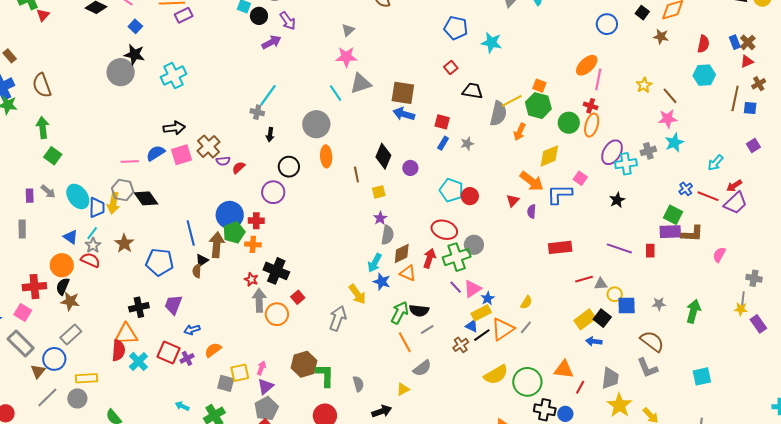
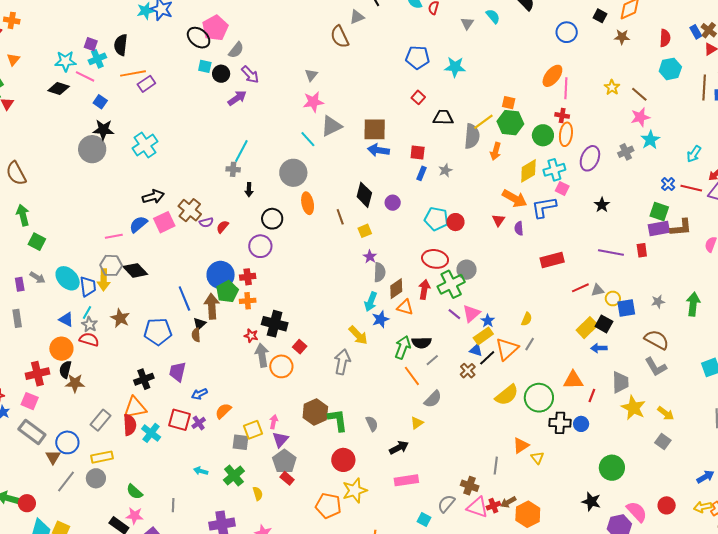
cyan cross: (626, 164) -> (554, 170), moved
blue star: (382, 282) -> (381, 319), turned -30
gray rectangle: (71, 334) -> (100, 420), moved

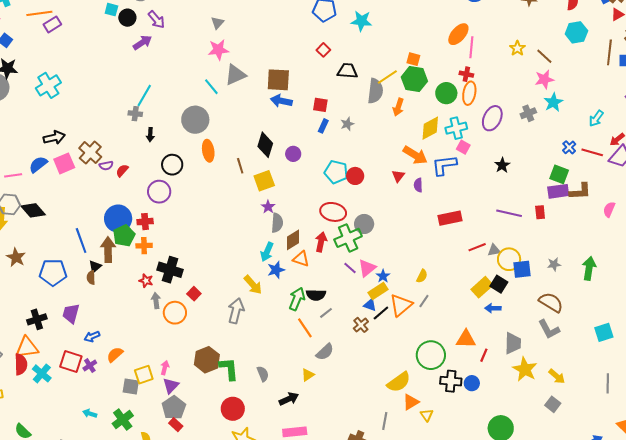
yellow square: (365, 231) -> (264, 181), size x1.5
yellow circle: (613, 298) -> (509, 259), size x1.5
gray arrow: (262, 355) -> (156, 301), size x0.7
yellow semicircle: (507, 395) -> (399, 382), moved

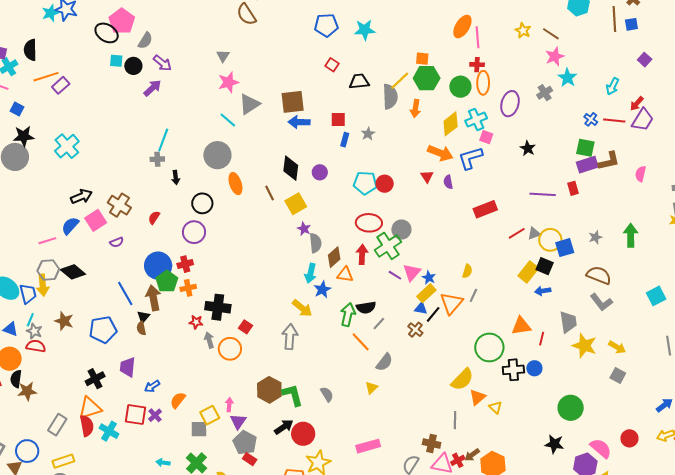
purple semicircle: (106, 166) -> (117, 242), moved
black arrow: (289, 399) -> (284, 427), moved

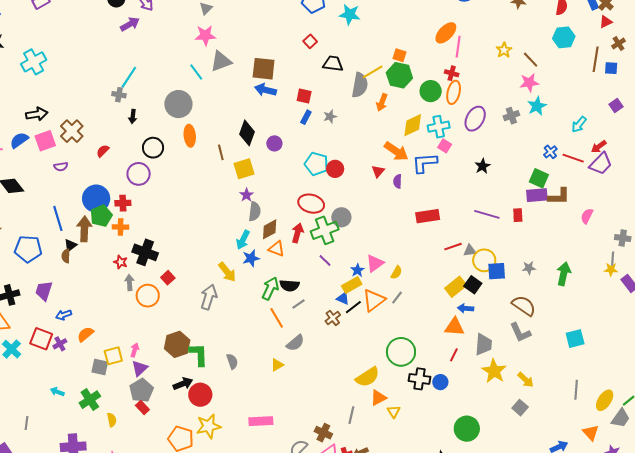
pink triangle: (412, 272) -> (375, 263), moved
orange triangle: (521, 326) -> (454, 327), moved

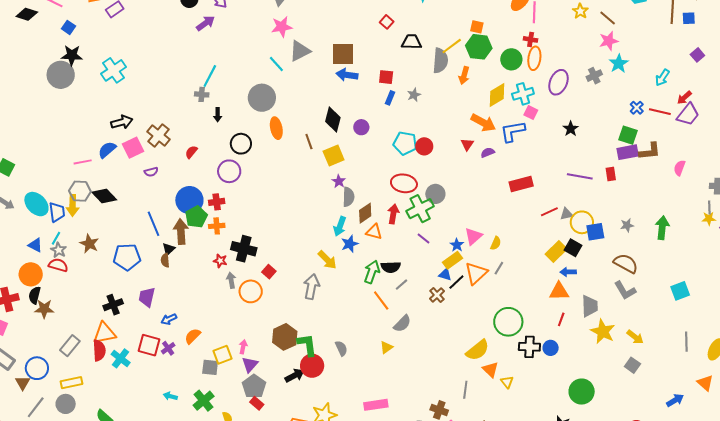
purple semicircle: (398, 181) -> (488, 153), turned 72
red circle: (200, 395) -> (312, 366), moved
orange triangle: (378, 398) -> (490, 370), turned -42

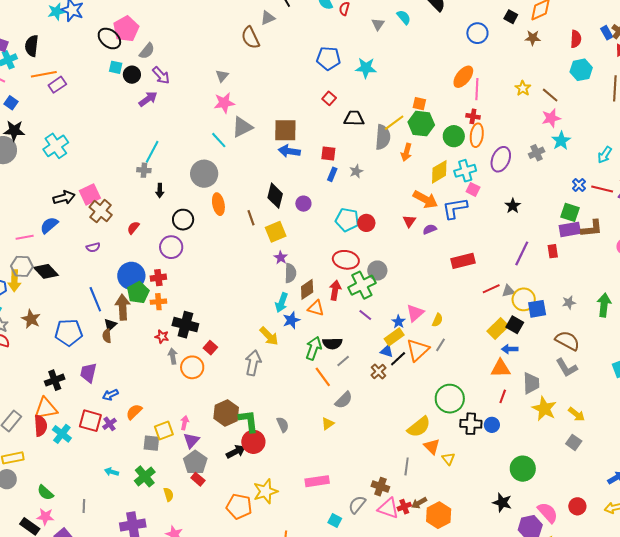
pink square: (133, 148) -> (90, 194), moved
purple line: (580, 176) -> (522, 253), turned -75

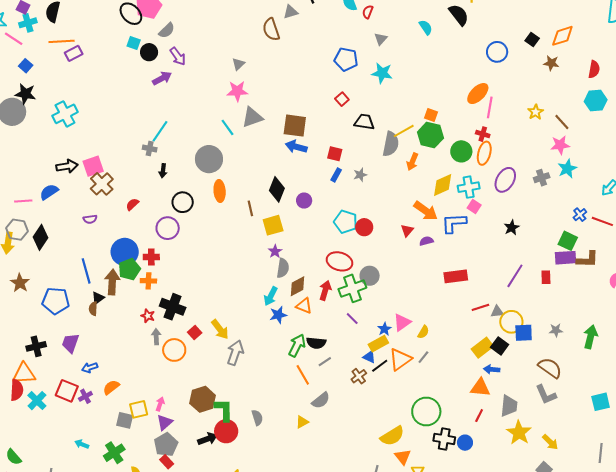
gray triangle: (378, 24) -> (381, 39), moved
black diamond: (46, 271) -> (40, 237), turned 70
yellow arrow: (269, 336) -> (220, 329), moved

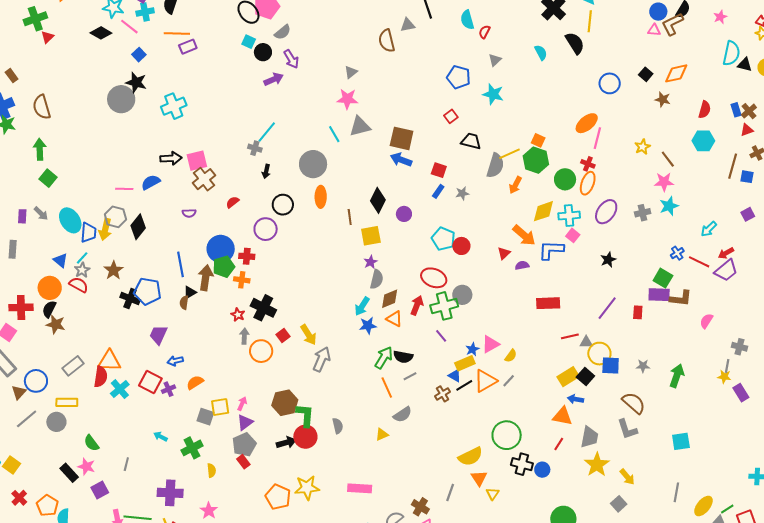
black cross: (36, 346) -> (130, 298), moved, turned 30

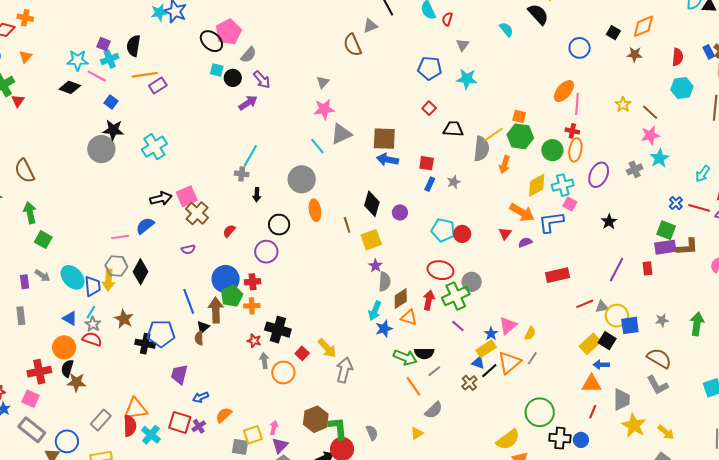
green arrow: (384, 358) -> (405, 357), turned 90

